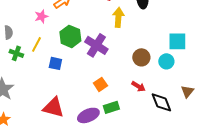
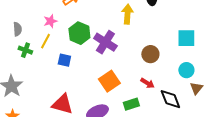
pink star: (41, 16) -> (50, 21), moved
cyan circle: (166, 61) -> (186, 70), moved
orange square: (100, 84) -> (109, 81), size x1.5
green rectangle: (111, 107) -> (131, 104), moved

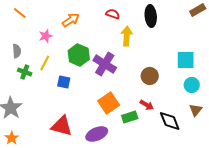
pink star: (50, 21) -> (46, 36), moved
cyan circle: (186, 70) -> (192, 85), moved
green rectangle: (131, 104) -> (130, 117), moved

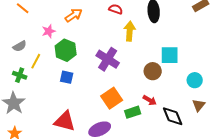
gray semicircle: (17, 51) -> (20, 46), turned 64
green hexagon: (79, 55) -> (66, 50), moved
cyan square: (186, 60) -> (170, 55), moved
yellow line: (45, 63) -> (36, 61), moved
green cross: (25, 72) -> (20, 75), moved

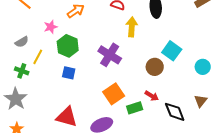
cyan square: (170, 55) -> (172, 51), turned 36
cyan circle: (195, 80) -> (203, 67), moved

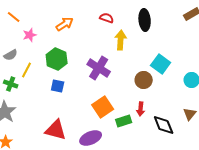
pink star: (51, 27) -> (30, 35), moved
red arrow: (152, 96) -> (141, 109), turned 64

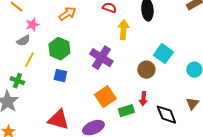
gray semicircle: (11, 55) -> (23, 41), moved
green cross: (11, 84) -> (17, 81), moved

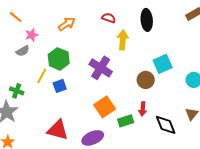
cyan square: (163, 54) -> (163, 64), turned 30
yellow line: (29, 60) -> (42, 76), moved
blue square: (60, 76) -> (60, 86), turned -32

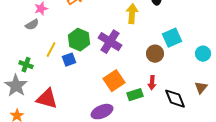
green hexagon: (59, 59) -> (79, 40), moved
red triangle: (58, 130) -> (47, 99), moved

